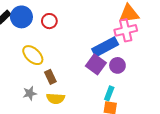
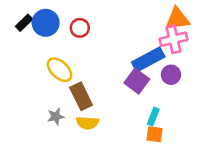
purple circle: (117, 65) -> (171, 75), moved
brown rectangle: (50, 77) -> (81, 96), size x1.5

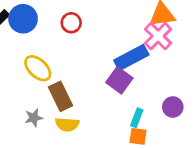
red circle: (80, 28) -> (71, 23), moved
pink cross: (174, 39) -> (158, 36), turned -32
purple circle: (171, 75) -> (173, 107), moved

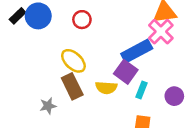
yellow ellipse: (38, 68) -> (73, 61), moved
cyan rectangle: (137, 118) -> (141, 90), moved
yellow semicircle: (67, 124) -> (106, 88), moved

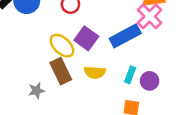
purple square: (126, 72) -> (86, 38), moved
purple circle: (174, 96) -> (150, 81), moved

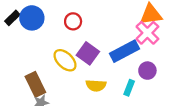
brown rectangle: (61, 71) -> (35, 84), moved
purple circle: (150, 81) -> (147, 71), moved

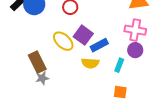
pink cross: (147, 33) -> (135, 30), moved, turned -35
blue rectangle: (125, 51) -> (99, 45), moved, size x0.7

